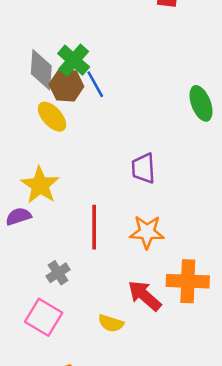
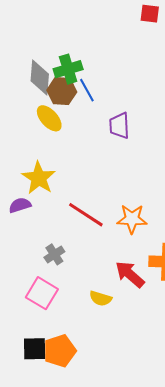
green cross: (74, 60) -> (68, 69), turned 32
purple trapezoid: (143, 168) -> (119, 126), moved
red line: (94, 227) -> (86, 215), turned -57

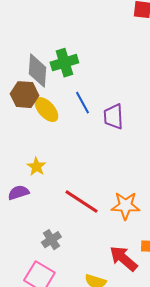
blue line: (87, 90) -> (82, 103), moved
brown hexagon: (62, 91) -> (24, 95), moved
yellow star: (39, 178) -> (36, 167), size x0.6

